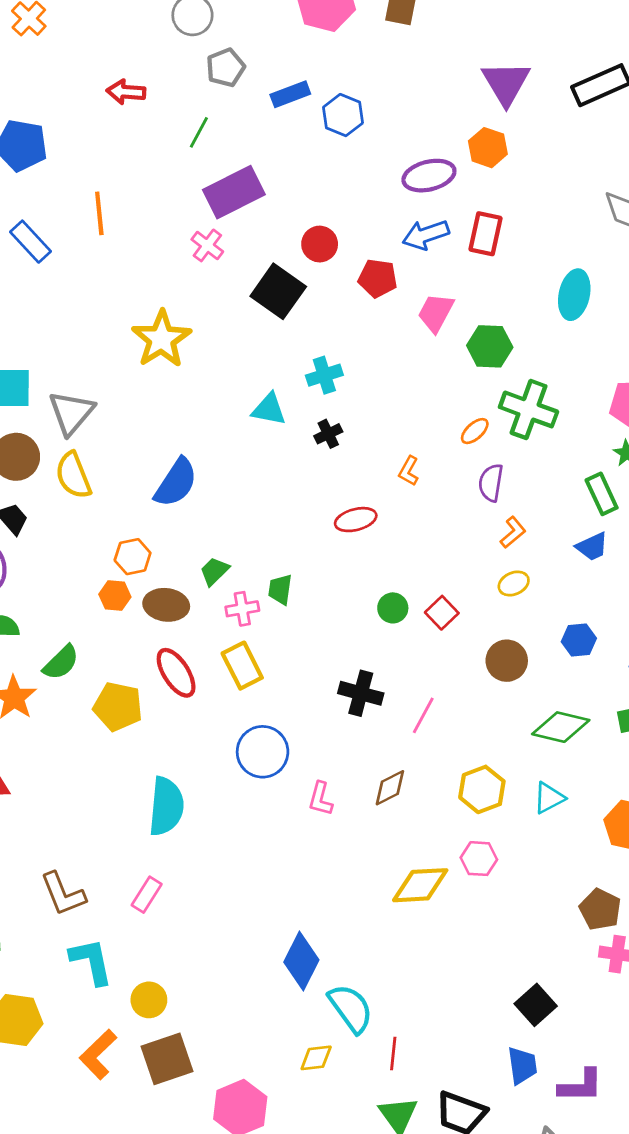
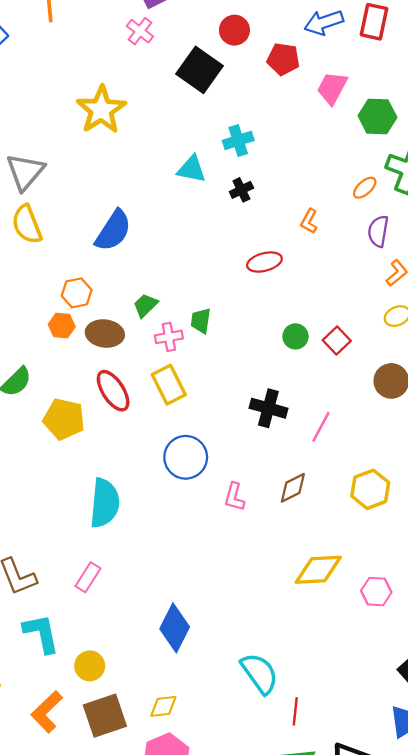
pink hexagon: (479, 859) -> (376, 592), moved
blue diamond: (301, 961) -> (175, 628), moved
yellow diamond: (316, 1058) -> (163, 706), moved

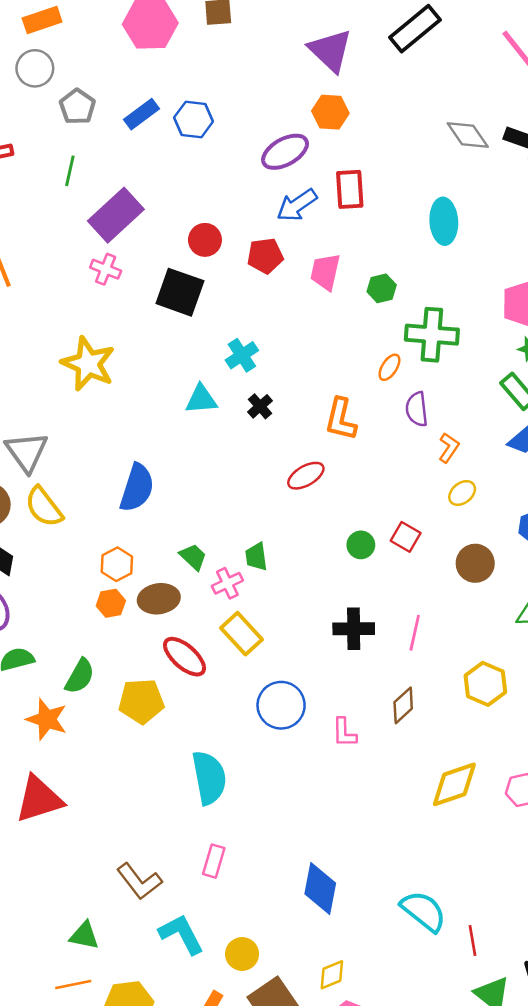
green hexagon: (377, 116) -> (382, 288), size x0.7
orange L-shape: (309, 221) -> (341, 419), size x1.6
green trapezoid: (145, 305) -> (193, 557), turned 104

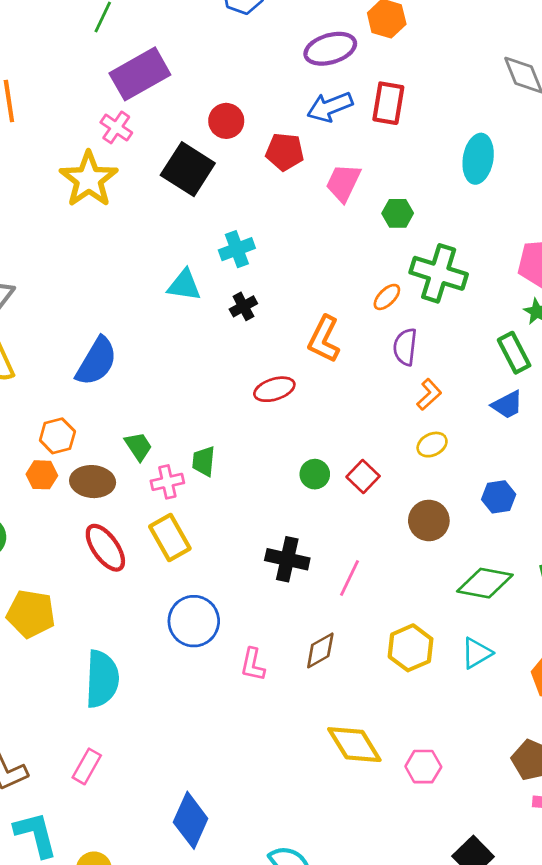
yellow star: (88, 364) -> (89, 179), moved
yellow pentagon: (141, 701) -> (31, 614), moved
yellow diamond: (454, 784) -> (354, 745), turned 64

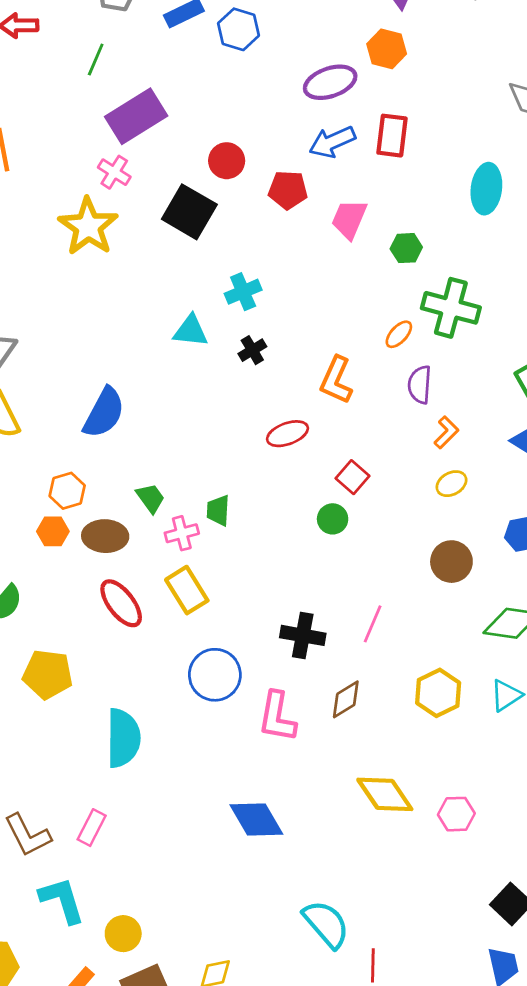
red square: (363, 477) -> (353, 477), moved
black cross: (287, 559) -> (303, 635), moved
pink L-shape: (253, 665) -> (277, 717), size x1.5
pink rectangle: (87, 766) -> (92, 828), moved
blue diamond: (191, 820) -> (256, 819), moved, turned -52

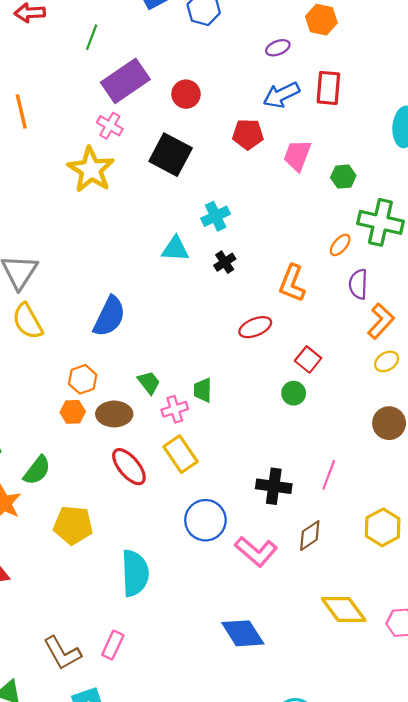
purple ellipse: (330, 82) -> (278, 48), size x0.6
red circle: (227, 161) -> (186, 94), moved
orange L-shape: (446, 432) -> (381, 321), size x1.4
pink L-shape: (277, 717) -> (256, 551), turned -57

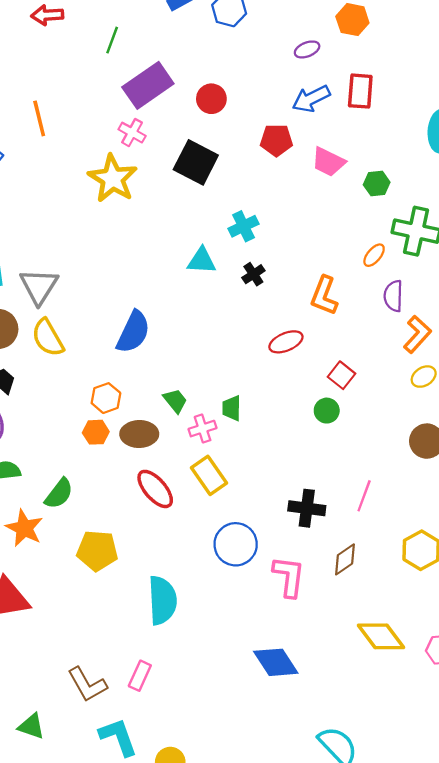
pink trapezoid: (297, 155) -> (328, 162), turned -84
pink L-shape: (256, 551) -> (289, 576), turned -123

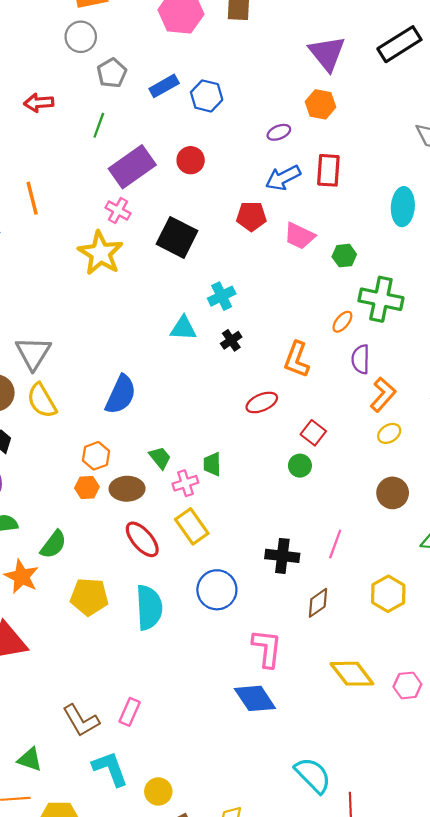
red circle: (211, 99) -> (191, 160), moved
pink L-shape: (289, 576) -> (267, 648), moved
cyan semicircle: (162, 600) -> (149, 607), moved

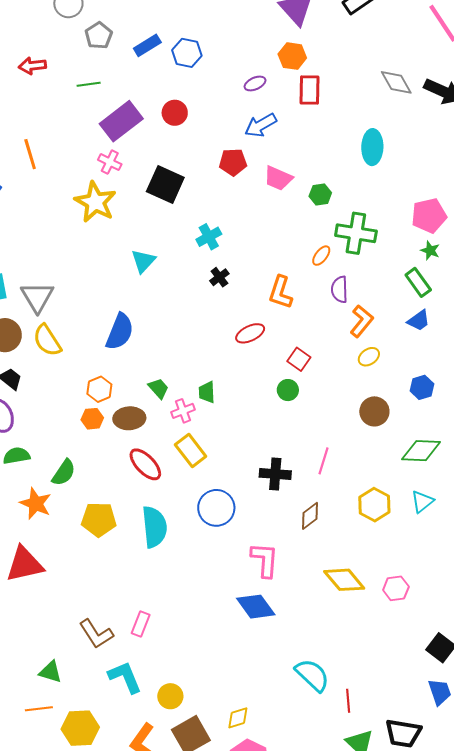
green line: (99, 125) -> (89, 84), turned 65
red rectangle: (328, 170) -> (310, 90), moved
cyan triangle: (183, 328) -> (143, 261), moved, turned -48

